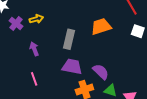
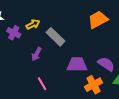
gray rectangle: (69, 39) -> (56, 37), moved, turned -48
purple arrow: (34, 49) -> (37, 54), turned -120

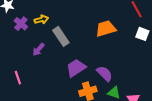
purple trapezoid: (77, 64) -> (76, 68), turned -45
pink line: (42, 84) -> (18, 78), moved

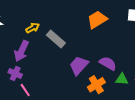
purple cross: (21, 24) -> (15, 73), moved
purple arrow: (39, 49) -> (21, 51), moved, size x1.5

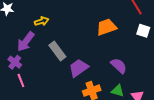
gray rectangle: (56, 39) -> (57, 51), moved
purple semicircle: (108, 63) -> (119, 66), moved

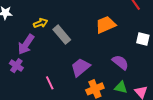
white square: (143, 31) -> (143, 39), moved
gray rectangle: (57, 51) -> (62, 35), moved
pink line: (21, 80) -> (50, 83), moved

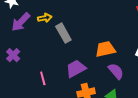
orange trapezoid: (106, 25) -> (105, 49), moved
purple arrow: (26, 44) -> (21, 22), moved

